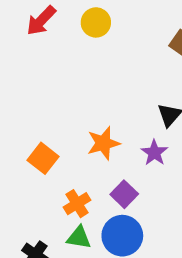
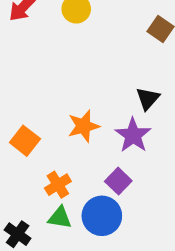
purple star: (154, 153) -> (133, 135), size x1.4
purple square: (124, 194) -> (118, 181), moved

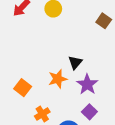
black triangle: (148, 99) -> (75, 62), moved
purple square: (118, 181) -> (89, 112), moved

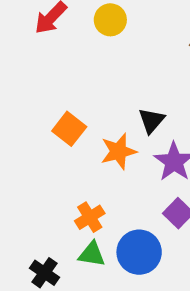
orange square: (23, 88) -> (69, 129), moved

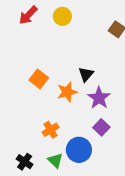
green triangle: (92, 254) -> (55, 160), moved, turned 35

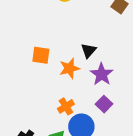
orange square: (39, 79) -> (41, 55), turned -30
orange cross: (51, 130) -> (66, 106), moved

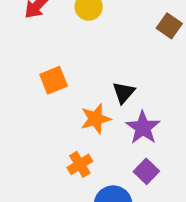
orange square: (41, 55) -> (54, 80), moved, turned -30
orange cross: (66, 106) -> (80, 164), moved

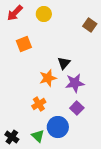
orange square: (54, 80) -> (24, 44), moved
purple star: (143, 128) -> (75, 83), turned 30

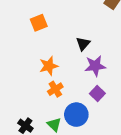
orange star: (48, 78) -> (49, 66), moved

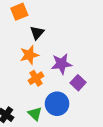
black triangle: (83, 44) -> (37, 33), moved
purple star: (95, 66) -> (61, 64), moved

